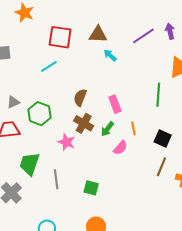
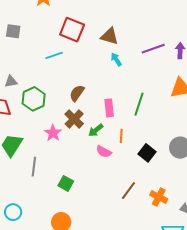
green line: (158, 95) -> (139, 104), moved
pink semicircle: (120, 148) -> (104, 152), turned 63
brown line: (161, 167) -> (128, 191), moved

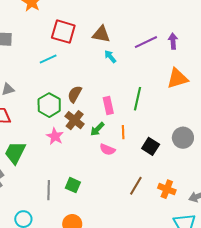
green hexagon: (34, 99) -> (49, 105), moved
gray line: (34, 167) -> (49, 190), moved

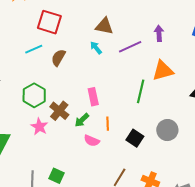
brown triangle: (101, 34) -> (104, 26), moved
purple line: (146, 42) -> (130, 47), moved
brown semicircle: (75, 94) -> (58, 58), moved
green line: (138, 99) -> (141, 91), moved

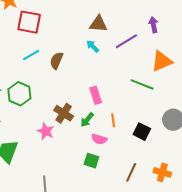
red square: (49, 22) -> (29, 22), moved
green line: (141, 91) -> (142, 84), turned -75
green hexagon: (34, 95) -> (19, 94), moved
green square: (57, 176) -> (91, 161), moved

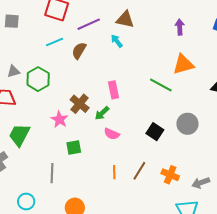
purple line: (126, 41) -> (89, 24), moved
orange line: (113, 120) -> (114, 172), moved
green square: (91, 161) -> (74, 147), moved, turned -35

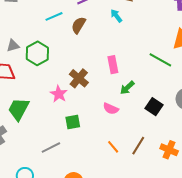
green arrow: (102, 113) -> (127, 88), moved
orange line: (114, 172) -> (113, 147), turned -40
gray line: (52, 173) -> (51, 148), turned 60

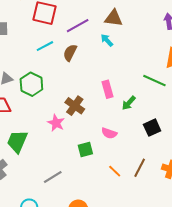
green arrow: (127, 88) -> (129, 103), moved
black square: (154, 107) -> (152, 128), turned 36
green square: (73, 122) -> (85, 150), moved

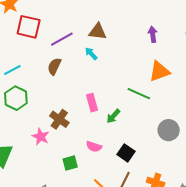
cyan line: (45, 46) -> (12, 70), moved
black square: (152, 128) -> (126, 153), moved, turned -30

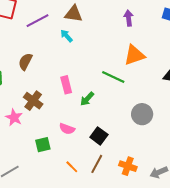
brown semicircle: (54, 66) -> (25, 62), moved

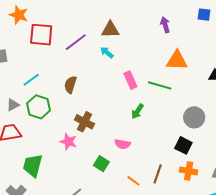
orange triangle: (134, 55) -> (177, 60), turned 30
pink rectangle: (66, 85) -> (130, 80), moved
black square: (99, 136) -> (183, 145), moved
green square: (43, 145) -> (101, 164), turned -35

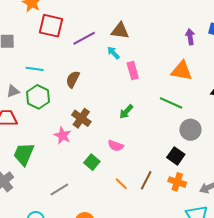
purple arrow: (165, 25) -> (190, 37), moved
cyan line: (31, 80) -> (35, 69), turned 36
pink rectangle: (130, 80) -> (133, 71), moved
green line: (160, 85) -> (171, 103), moved
green arrow: (137, 111) -> (126, 112), moved

